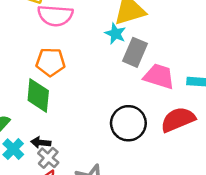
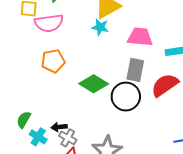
gray rectangle: (135, 52) -> (135, 70), moved
pink trapezoid: (159, 76) -> (140, 37), moved
green diamond: (38, 96) -> (94, 84), moved, turned -52

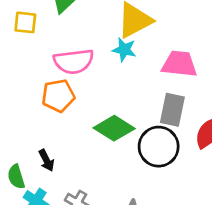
pink semicircle: (49, 23) -> (74, 61), moved
green semicircle: (24, 120) -> (16, 177), turned -48
black arrow: (59, 127) -> (46, 160), moved, turned -112

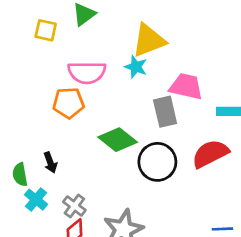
gray rectangle: (172, 110) -> (165, 112), moved, turned -32

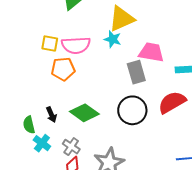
yellow square: (46, 30) -> (50, 44), moved
green diamond: (118, 140) -> (84, 113), moved

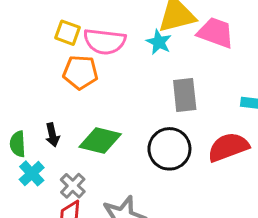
pink trapezoid: (151, 52) -> (216, 33), moved
green diamond: (84, 113) -> (100, 141), turned -32

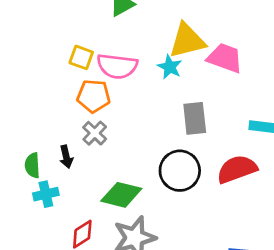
green diamond: (100, 141) -> (121, 195), moved
cyan cross: (32, 173) -> (46, 194), turned 30
gray cross: (73, 186) -> (95, 133), moved

